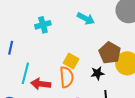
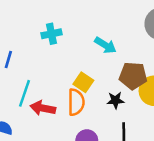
cyan arrow: (86, 19) -> (105, 45), moved
brown pentagon: (110, 53) -> (133, 76), turned -30

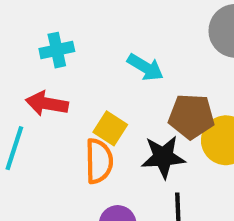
black star: (115, 100) -> (163, 157), size x1.5
red arrow: (43, 108) -> (47, 104), moved

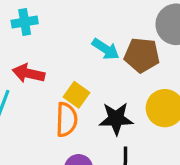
cyan cross: (57, 50) -> (25, 22), moved
brown pentagon: (191, 116) -> (142, 55), moved

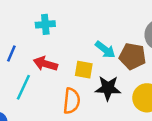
yellow square: (76, 95) -> (84, 70), moved, turned -30
black star: (116, 119) -> (108, 88), moved

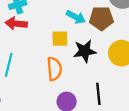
red arrow: (45, 64) -> (16, 24), moved

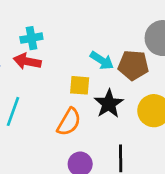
black star: (85, 51) -> (109, 104), turned -30
orange semicircle: (54, 69) -> (69, 122), turned 30

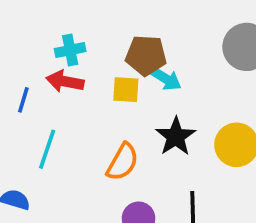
brown pentagon: (133, 65) -> (146, 55), moved
yellow square: (80, 85) -> (126, 90), moved

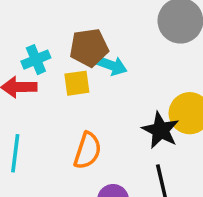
cyan cross: (70, 50) -> (36, 60), moved
black star: (176, 136) -> (161, 130), moved

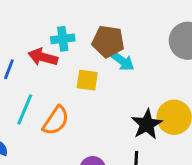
yellow square: (77, 83) -> (87, 80), moved
orange semicircle: (88, 151) -> (56, 121), moved

